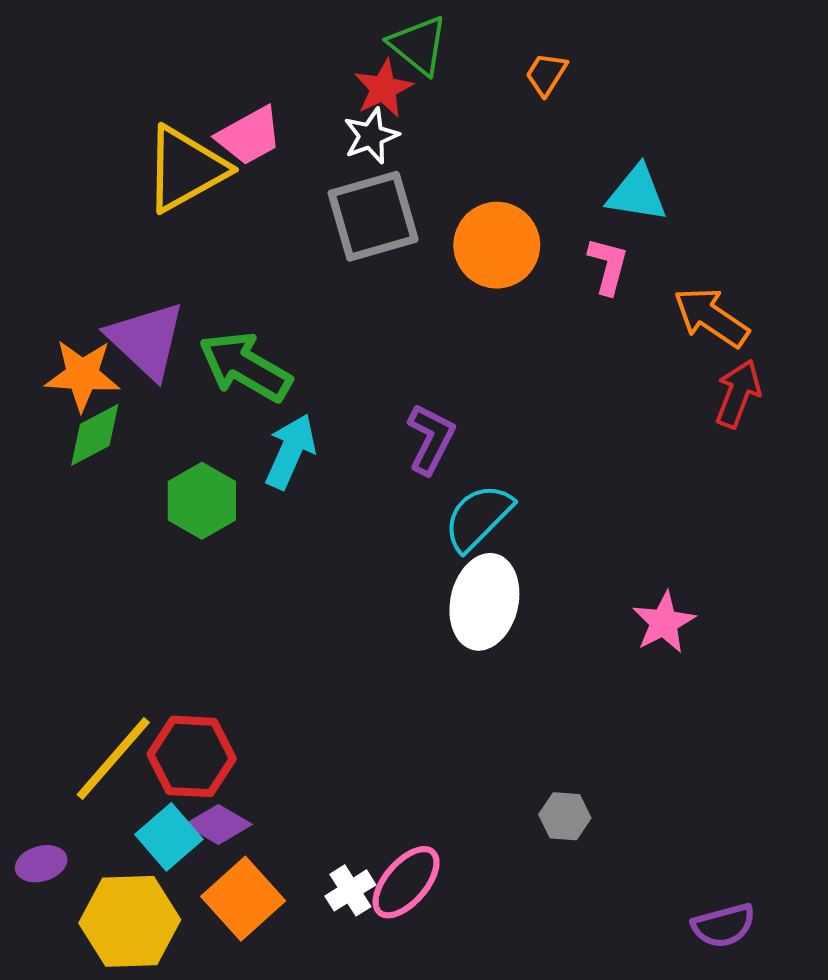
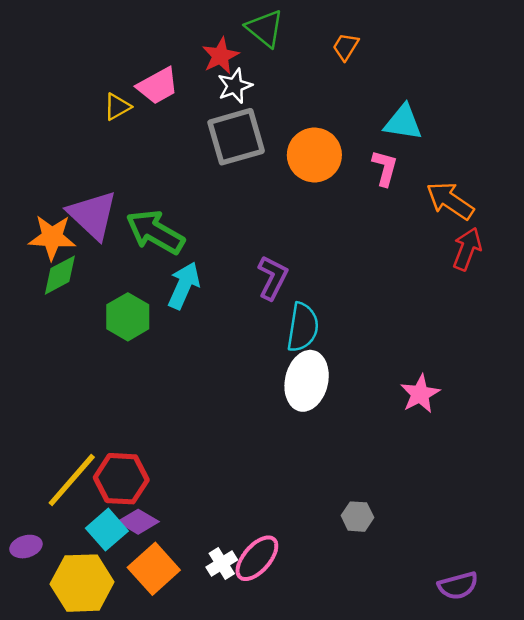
red star: (383, 88) -> (220, 56), moved
yellow triangle: (185, 169) -> (117, 107), size x0.5
cyan semicircle: (478, 517) -> (303, 327), turned 144

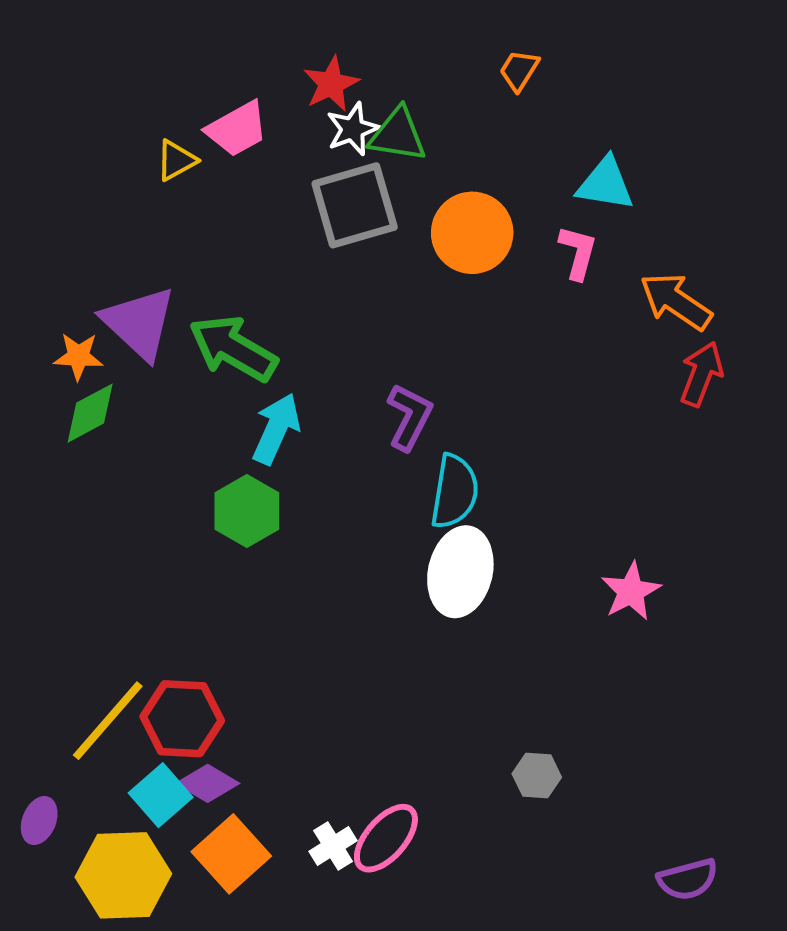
green triangle: (265, 28) -> (398, 135), moved, turned -30
orange star: (52, 237) -> (78, 356), size x0.7
green hexagon: (128, 317) -> (247, 511), moved
purple ellipse: (26, 547) -> (39, 821), turned -52

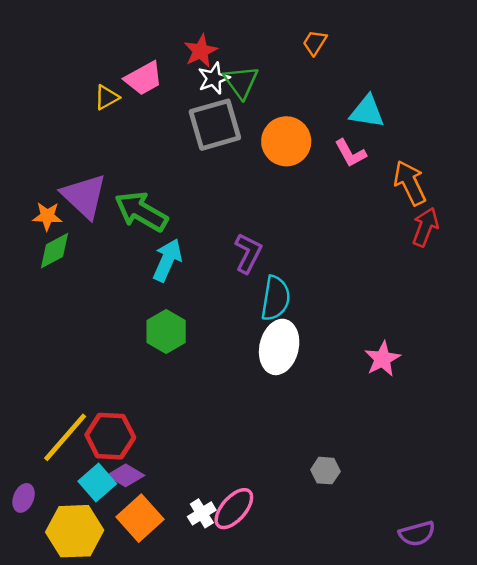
green triangle: (398, 135) -> (241, 82), turned 45
pink L-shape: (578, 252) -> (350, 153), turned 136
orange arrow: (676, 301) -> (410, 183), turned 30
green hexagon: (247, 511) -> (166, 332), moved

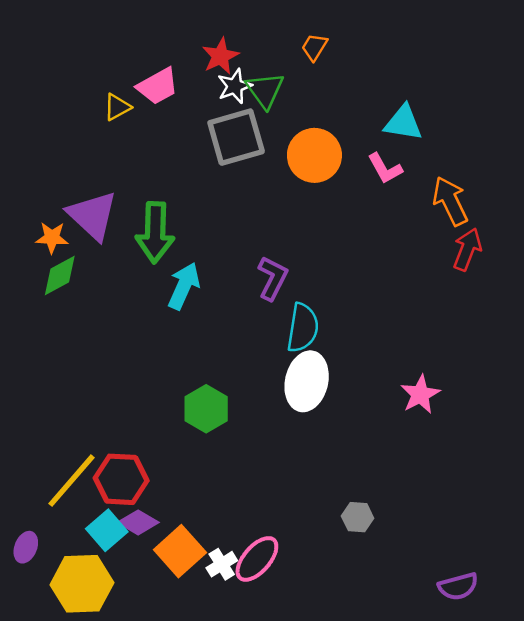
orange trapezoid: (315, 43) -> (314, 47), moved
green arrow: (141, 211) -> (155, 232), turned -118
green hexagon: (166, 332) -> (206, 409), moved
orange square: (140, 518) -> (180, 551), moved

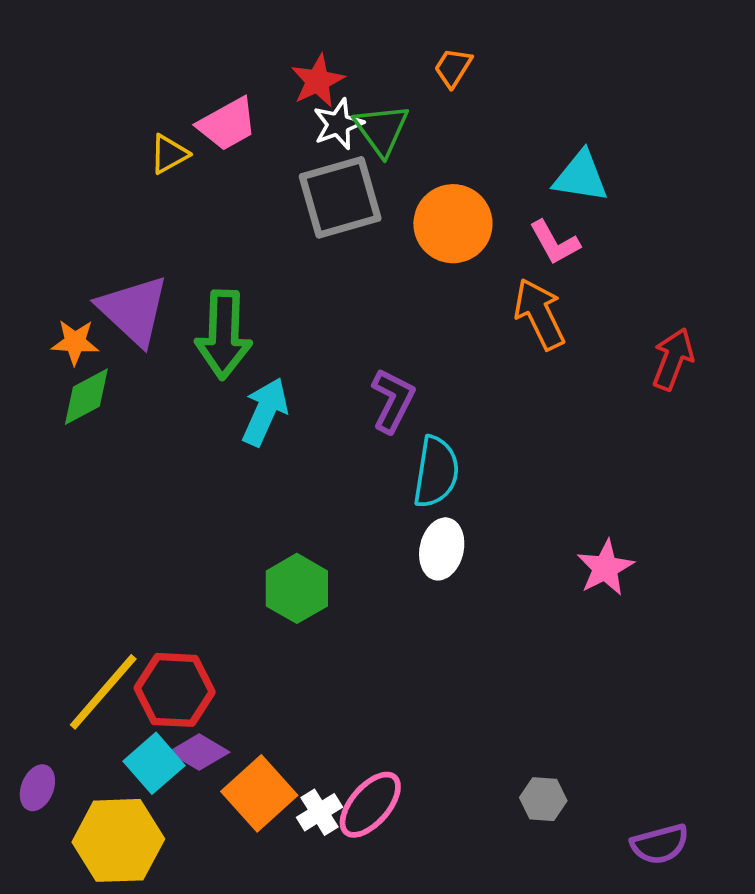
orange arrow: (450, 201) -> (539, 314), moved
white ellipse: (307, 381) -> (442, 549), size x0.7
gray hexagon: (358, 517) -> (543, 799), moved

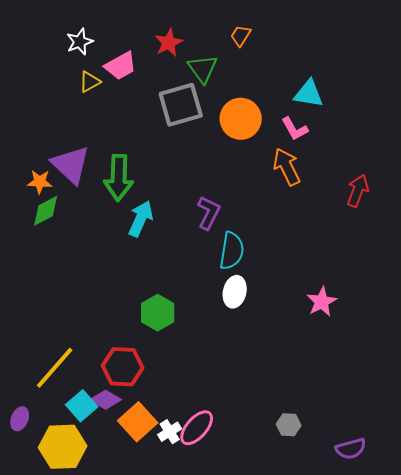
white star: (338, 124) -> (80, 42), moved
red hexagon: (175, 690) -> (123, 367), moved

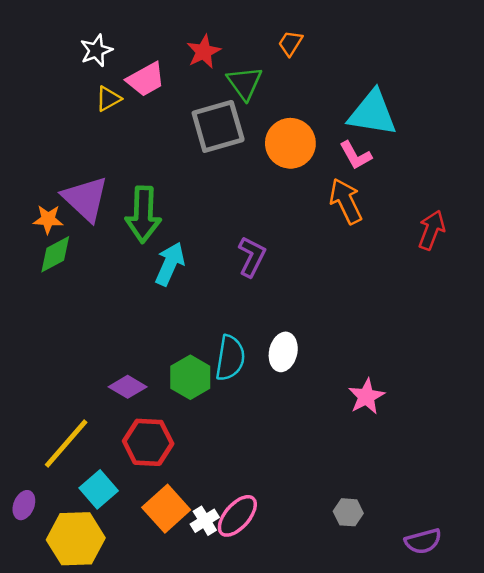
cyan triangle: (309, 94) -> (372, 113), size x1.4
cyan semicircle: (232, 251) -> (230, 358), moved
pink star: (322, 302) -> (366, 397), moved
purple diamond: (106, 400) -> (128, 387), moved

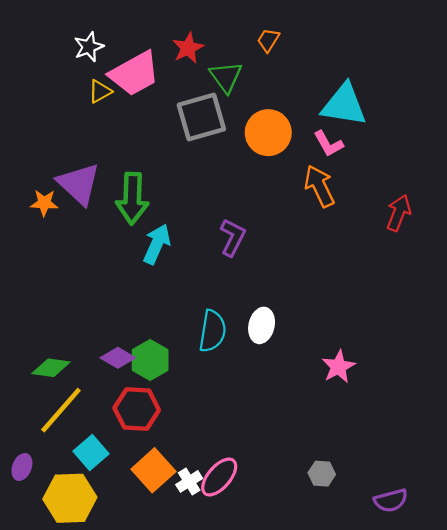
pink trapezoid: (146, 79) -> (134, 74), size x1.4
green diamond: (55, 254) -> (51, 368), moved, turned 36
green hexagon: (190, 377) -> (150, 360), moved

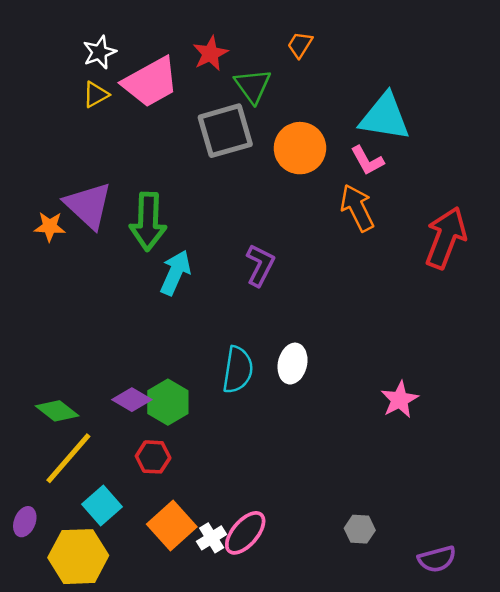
yellow triangle: (100, 91) -> (96, 95), moved
red arrow: (399, 213) -> (446, 238), size x1.5
pink star: (338, 367) -> (400, 400), moved
green diamond: (51, 368) -> (57, 411), turned 30
red hexagon: (137, 409) -> (153, 457), size x0.7

